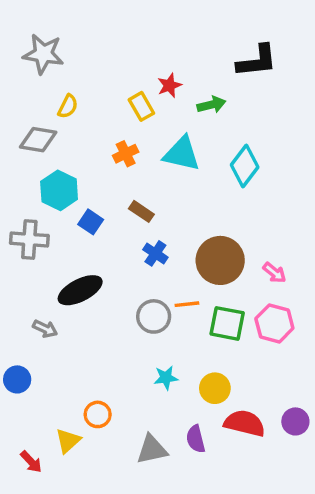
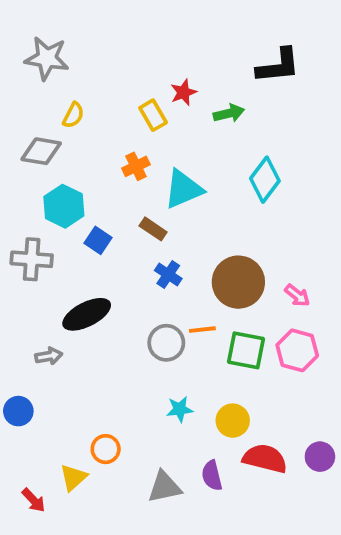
cyan triangle: (182, 154) -> (183, 189), moved, turned -36
gray arrow: (45, 329) -> (49, 356), turned -35

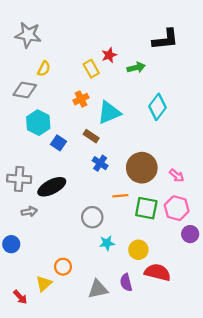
gray cross: (32, 259) -> (19, 179), moved
gray circle: (166, 343) -> (92, 217), moved
purple circle: (320, 457) -> (190, 234), moved

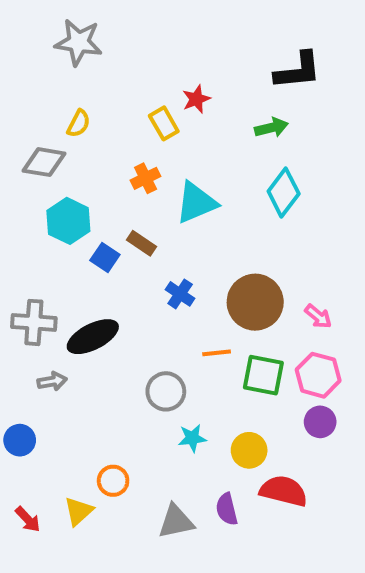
gray star: (28, 35) -> (79, 42), moved
green arrow: (136, 68) -> (271, 128), moved
brown rectangle: (91, 136) -> (141, 243), moved
purple circle: (190, 234) -> (320, 422), moved
red arrow: (20, 297) -> (28, 519), moved

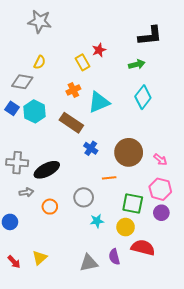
brown rectangle: (141, 243) -> (71, 123), size x1.6
blue square: (105, 257) -> (12, 108), moved
green square: (263, 375) -> (133, 204), moved
orange circle: (113, 481) -> (50, 207), moved

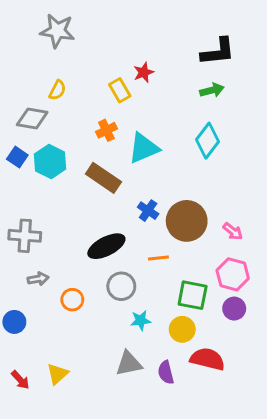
green arrow: (137, 64) -> (212, 90), moved
blue cross: (91, 148) -> (148, 211), moved
black ellipse: (47, 170) -> (106, 246), moved
gray triangle: (89, 263) -> (129, 364), moved

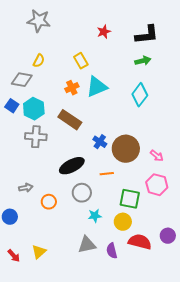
red star: (144, 72) -> (104, 32), moved
cyan triangle: (144, 148) -> (97, 87), moved
gray cross: (25, 236) -> (36, 137), moved
purple circle: (234, 309) -> (168, 236), moved

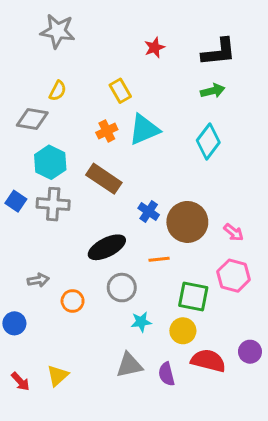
blue square: (12, 106) -> (16, 201), moved

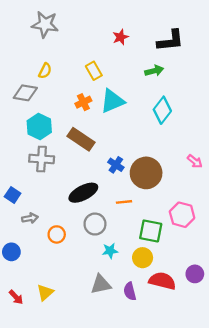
green arrow: (213, 91) -> (154, 71), moved
blue square: (16, 201) -> (13, 195), moved
pink arrow: (234, 232) -> (195, 161), moved

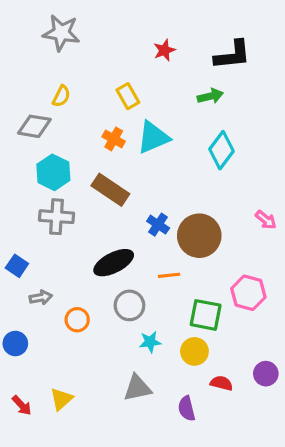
orange cross: (83, 102) -> (114, 139), turned -35
red semicircle: (162, 281) -> (221, 383), size x0.6
purple semicircle: (130, 291) -> (187, 409), moved

